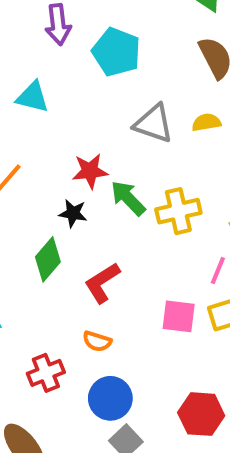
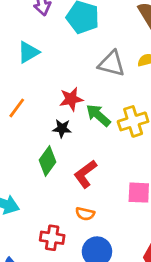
cyan triangle: (32, 97) -> (28, 52), turned -40
red cross: (46, 373) -> (52, 238), turned 35

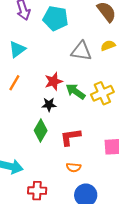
orange line: (17, 108) -> (14, 83), moved
red L-shape: (85, 174) -> (70, 137), turned 35
red cross: (52, 238) -> (37, 191), moved

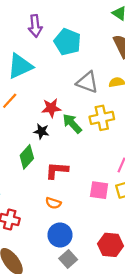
cyan triangle: (17, 49) -> (20, 66), size x1.4
yellow cross: (102, 93) -> (102, 118), moved

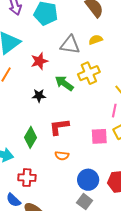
red star: (51, 108) -> (39, 61), moved
green diamond: (27, 157) -> (31, 137), moved
blue circle: (60, 235) -> (88, 180), moved

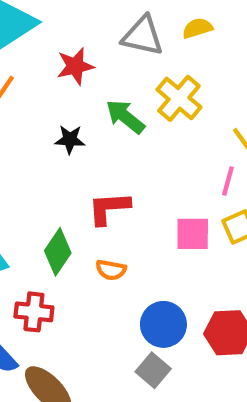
yellow cross: (89, 73) -> (179, 98), turned -30
green diamond: (31, 137) -> (58, 252), moved

